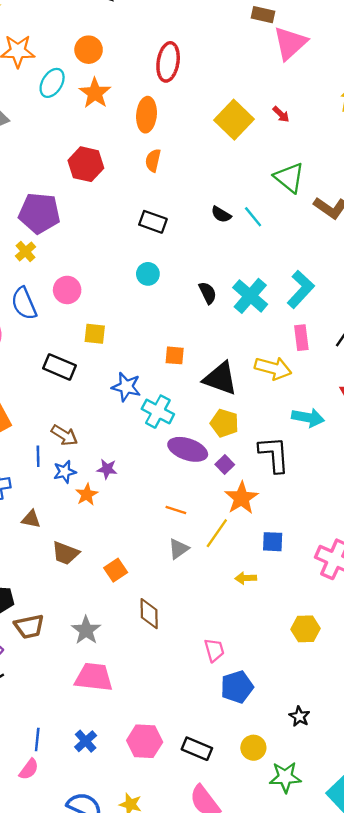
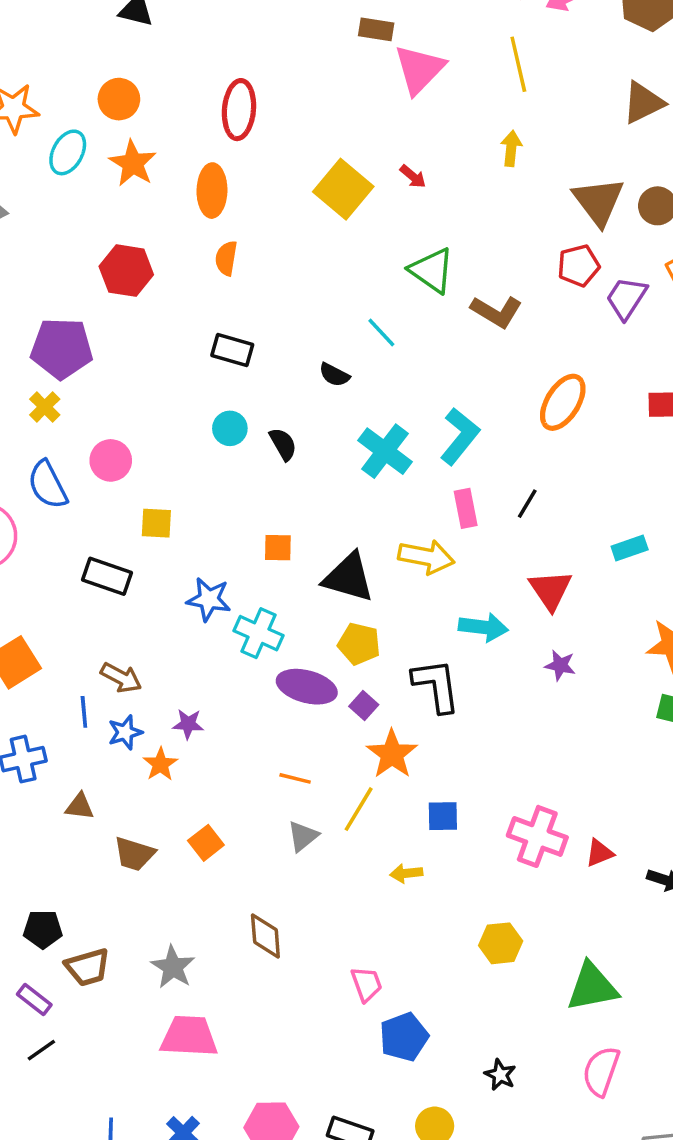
black semicircle: (221, 214) -> (334, 375), moved
black semicircle: (208, 293) -> (283, 444), moved
orange square: (116, 570) -> (206, 843), moved

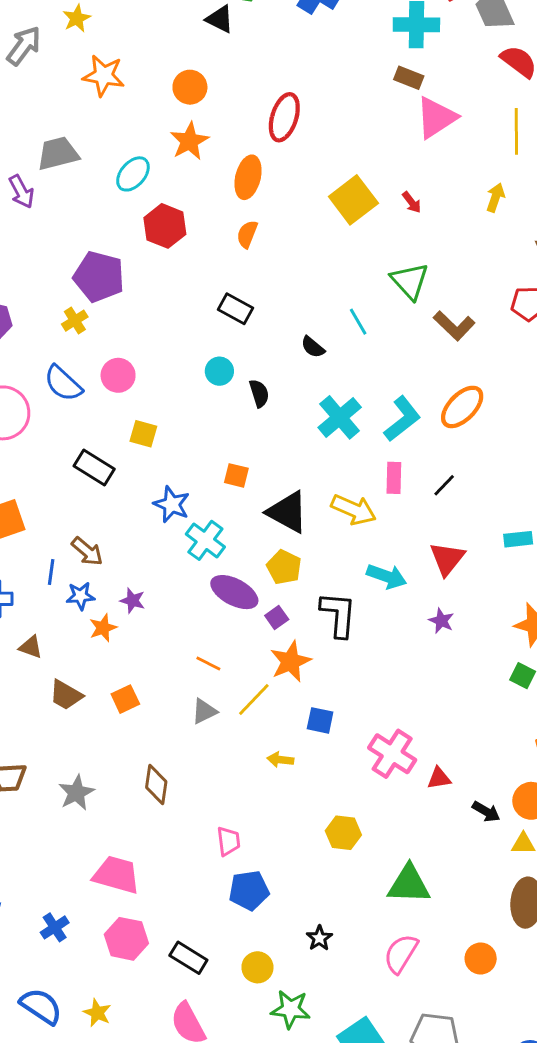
cyan ellipse: (68, 152) -> (133, 174), moved
orange ellipse: (563, 402) -> (462, 407), moved
blue semicircle: (48, 485) -> (63, 383), turned -33
pink trapezoid: (189, 1036) -> (116, 875), moved

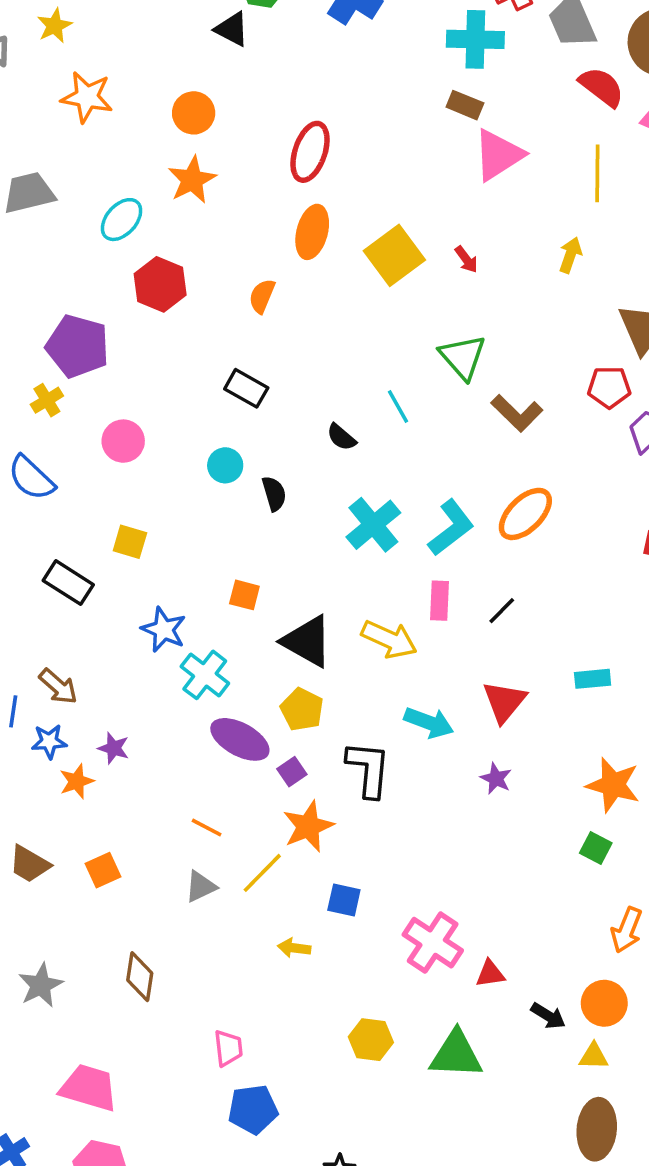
orange ellipse: (248, 177) -> (312, 232), moved
pink circle: (118, 375) -> (123, 441), moved
green triangle: (409, 884) -> (456, 1054), moved

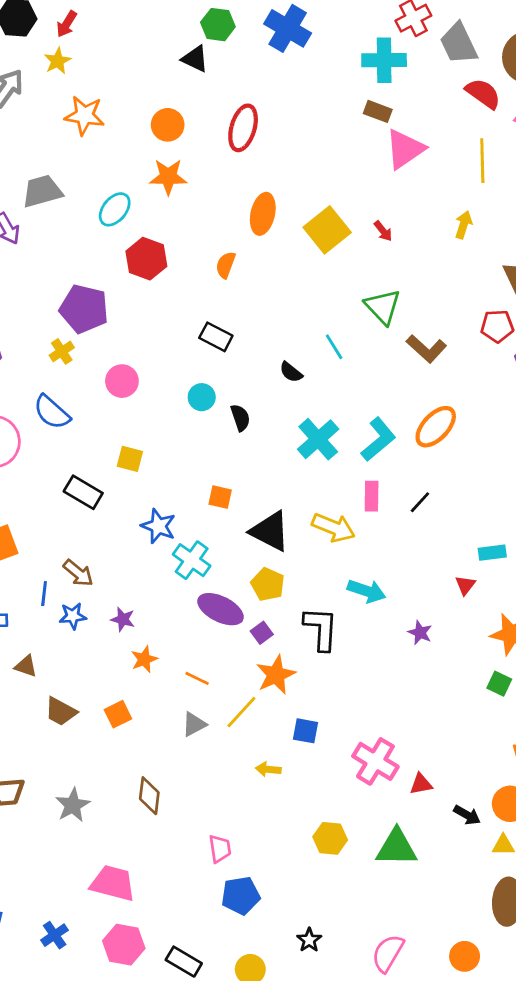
red ellipse: (310, 152) -> (243, 128), moved
orange star: (192, 180) -> (168, 177), turned 30
red triangle: (504, 702) -> (465, 585), moved, size x0.6
orange star: (77, 781) -> (144, 659), moved

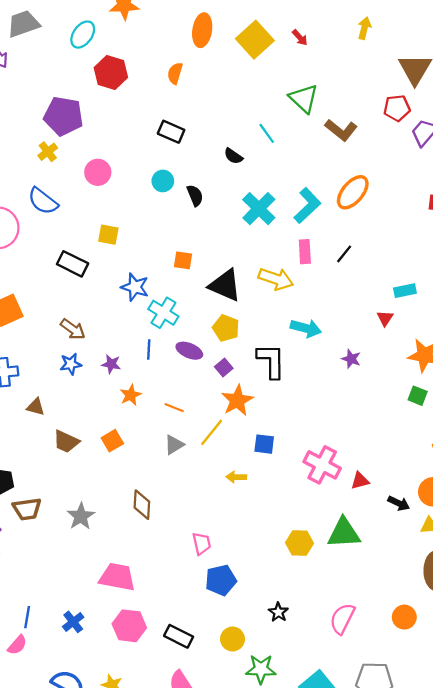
blue line: (44, 594) -> (149, 349), moved
purple ellipse: (221, 609) -> (189, 351), size x0.7
yellow hexagon: (330, 838) -> (300, 543), moved

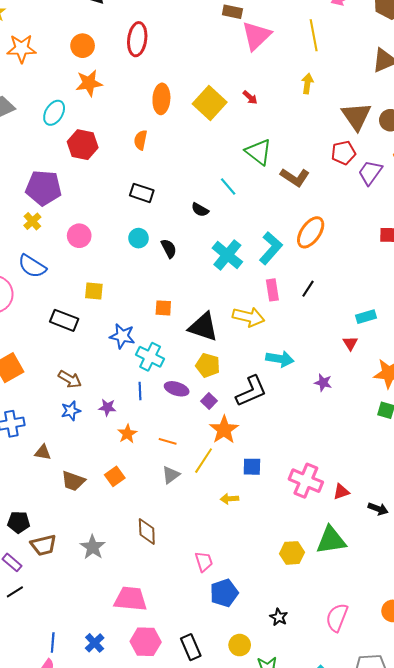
black L-shape: (271, 361) -> (251, 391), turned 72
black rectangle: (179, 636) -> (191, 647), turned 45

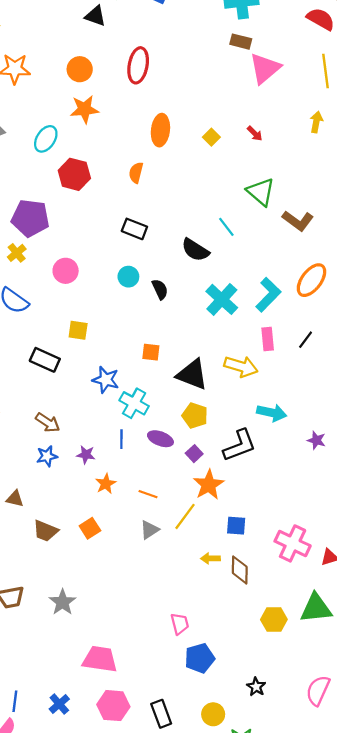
yellow square: (210, 103) -> (211, 137), size x0.5
black semicircle: (200, 210) -> (195, 250), size x1.5
brown diamond: (147, 531) -> (240, 570), moved

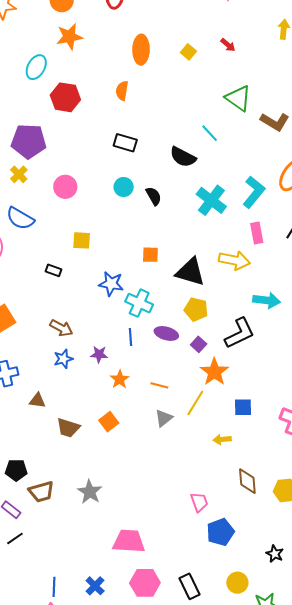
black rectangle: (45, 360) -> (54, 270), size x0.6
brown diamond: (240, 570) -> (247, 481), moved

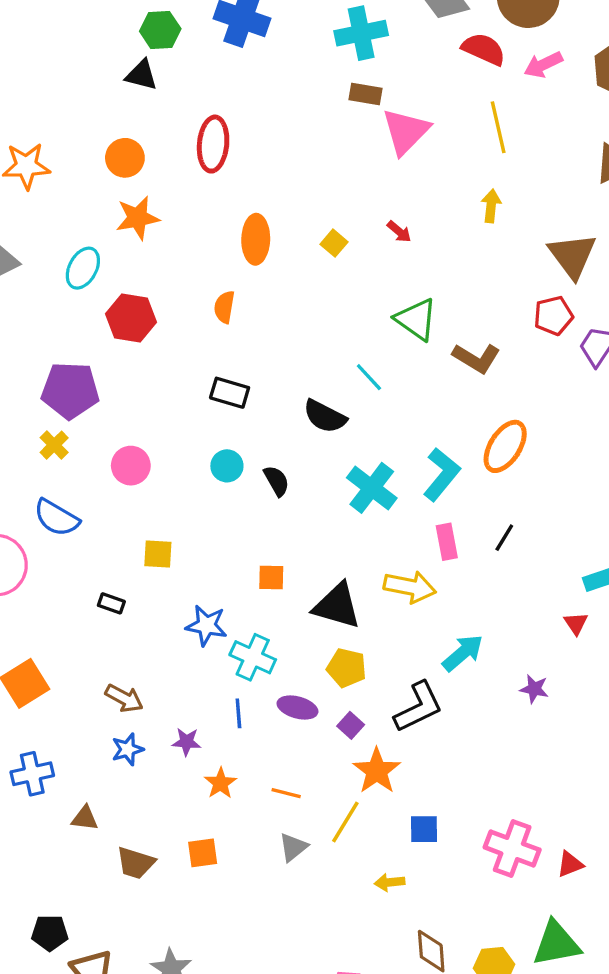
cyan arrow: (267, 300) -> (463, 653), turned -48
orange square: (109, 422) -> (203, 853), turned 30

